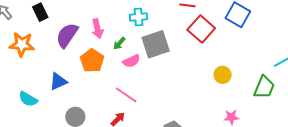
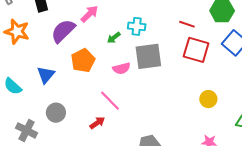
pink arrow: (98, 29) -> (89, 14), moved, turned -132
red square: (201, 29) -> (196, 50), turned -36
green arrow: (119, 43) -> (114, 38), moved
blue triangle: (58, 82) -> (46, 75), turned -36

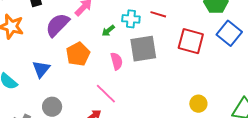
red line: (187, 24) -> (158, 14), moved
pink semicircle: (121, 68) -> (117, 61), turned -90
yellow circle: (208, 99) -> (198, 104), moved

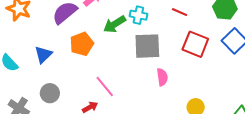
red line: (158, 14) -> (180, 12), moved
green arrow: (108, 31) -> (115, 24), size x1.6
pink semicircle: (117, 61) -> (162, 77), moved

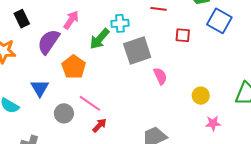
red square: (195, 44) -> (183, 35), size x0.6
pink line: (105, 86) -> (90, 103), moved
gray circle: (50, 93) -> (64, 113), moved

